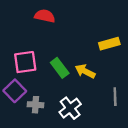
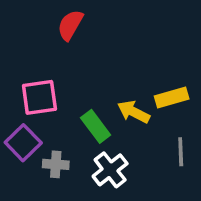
red semicircle: (45, 16) -> (70, 25), turned -72
yellow rectangle: (109, 44) -> (172, 97), moved
green rectangle: (60, 68) -> (96, 126), moved

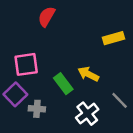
yellow rectangle: (172, 97) -> (114, 38), moved
gray line: (181, 152) -> (120, 100), turned -42
white cross: (110, 170) -> (87, 114), moved

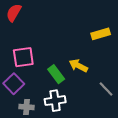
red semicircle: (46, 17) -> (14, 13), moved
gray cross: (37, 109) -> (26, 107), moved
white cross: (87, 114) -> (55, 101), moved, turned 30

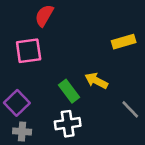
red semicircle: (14, 13) -> (44, 16), moved
pink square: (23, 57) -> (29, 51), moved
gray cross: (26, 107) -> (22, 132), moved

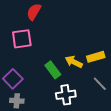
yellow rectangle: (124, 42) -> (96, 57), moved
white cross: (68, 124) -> (66, 95), moved

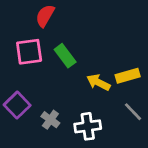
green rectangle: (53, 70) -> (65, 56), moved
gray cross: (17, 101) -> (50, 120), moved, turned 32

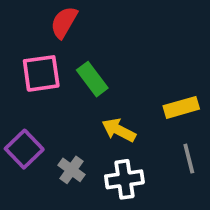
yellow arrow: (98, 82) -> (119, 130), moved
gray line: (133, 112) -> (189, 159), turned 30

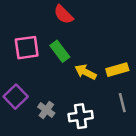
red semicircle: (64, 22) -> (63, 14), moved, turned -75
yellow arrow: (119, 130) -> (85, 72), moved

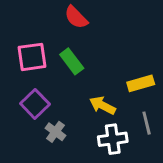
yellow arrow: (85, 72) -> (102, 105), moved
purple square: (16, 97) -> (35, 104), moved
white cross: (81, 116) -> (113, 139), moved

